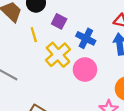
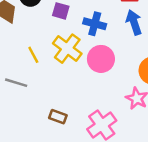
yellow line: (34, 35) -> (33, 55), moved

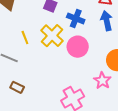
brown rectangle: (58, 117) -> (17, 87), moved

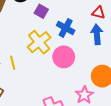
yellow line: (25, 38) -> (13, 63), moved

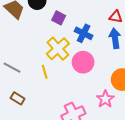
yellow line: (13, 63) -> (45, 72), moved

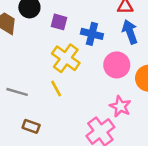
pink circle: (83, 62) -> (117, 65), moved
pink star: (105, 99) -> (120, 106), moved

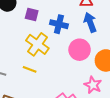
yellow line: (56, 89) -> (30, 69), turned -40
pink star: (120, 106) -> (93, 85), moved

